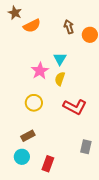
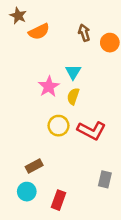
yellow circle: (34, 103) -> (58, 126), moved

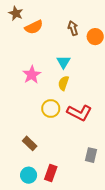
pink star: (49, 87) -> (32, 75), moved
brown rectangle: (34, 166) -> (30, 143), turned 72
cyan circle: (27, 192) -> (29, 175), moved

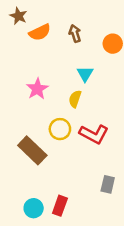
brown arrow: (73, 28) -> (75, 34), moved
cyan triangle: (63, 62) -> (85, 74), moved
brown rectangle: (30, 143) -> (32, 150), moved, size x1.6

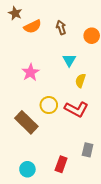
yellow semicircle: (75, 99) -> (80, 81), moved
red rectangle: (60, 206) -> (61, 164), moved

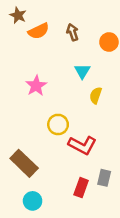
red L-shape: (76, 109) -> (82, 145), moved
brown rectangle: (26, 122) -> (24, 163), moved
red rectangle: (61, 164) -> (81, 188), moved

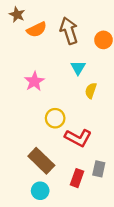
brown arrow: (73, 32) -> (69, 31), size x1.6
brown rectangle: (24, 163) -> (41, 161), moved
cyan circle: (33, 201) -> (40, 191), moved

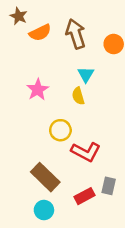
yellow semicircle: (91, 91) -> (78, 96), moved, turned -35
red rectangle: (77, 178) -> (84, 196), turned 42

